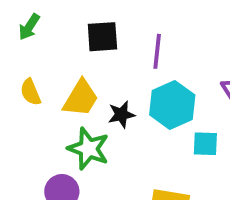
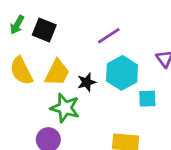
black square: (102, 37) -> (44, 30), moved, turned 30
purple line: (157, 51) -> (109, 36), turned 55
yellow semicircle: (31, 92) -> (21, 71), size x1.5

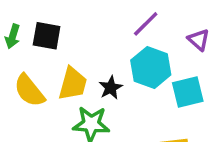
purple line: (109, 36) -> (146, 24), moved
cyan square: (147, 99) -> (188, 92), size x1.4

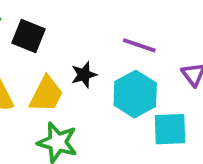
purple line: (146, 24) -> (139, 45), turned 52
black star: (111, 88) -> (84, 75), moved

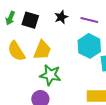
black star: (84, 75) -> (61, 17), moved

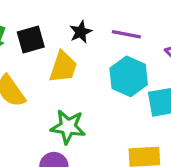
black square: (30, 20) -> (31, 39), turned -30
yellow trapezoid: (42, 50) -> (63, 67), moved

